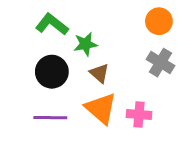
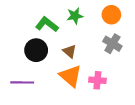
green L-shape: (52, 24) -> (47, 24), moved
green star: (86, 44) -> (75, 16), moved
purple line: (50, 118) -> (22, 82), moved

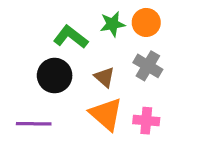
orange circle: (111, 15) -> (146, 22), moved
gray cross: (112, 44) -> (148, 66), moved

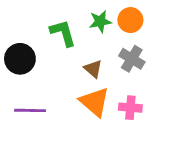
green L-shape: (71, 37) -> (63, 33), turned 36
black circle: (55, 76) -> (20, 59), moved

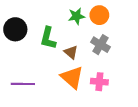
green L-shape: (63, 33) -> (48, 38), moved, turned -150
black circle: (20, 59) -> (15, 29), moved

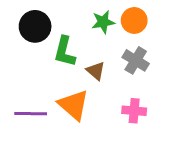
black circle: (15, 29) -> (35, 26), moved
orange triangle: (72, 77) -> (73, 105), moved

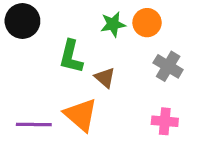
black circle: (35, 26) -> (22, 21), moved
gray cross: (136, 60) -> (168, 66), moved
pink cross: (134, 111) -> (165, 121), moved

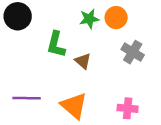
orange triangle: (81, 115) -> (74, 106), moved
pink cross: (165, 121) -> (128, 108), moved

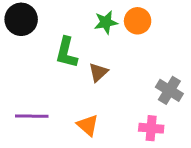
gray cross: (133, 52) -> (169, 90), moved
brown triangle: (83, 61) -> (98, 72), turned 36
orange triangle: (74, 106) -> (88, 125), size x0.7

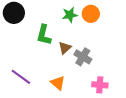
gray cross: (169, 90) -> (83, 57), moved
purple line: (32, 116) -> (21, 77), turned 35

